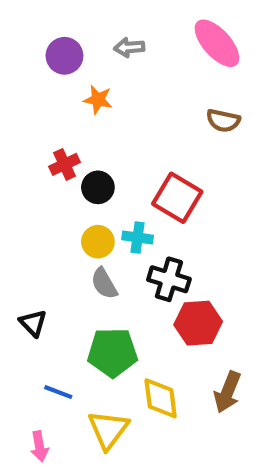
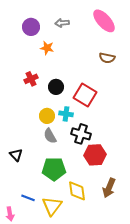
black circle: (98, 187) -> (56, 87), moved
blue line: (58, 392) -> (28, 198), moved
pink arrow: (39, 446) -> (10, 214), moved

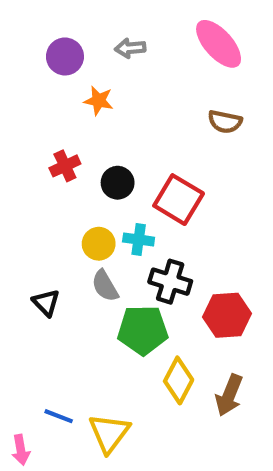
black triangle: (16, 155) -> (46, 303), moved
red hexagon: (95, 155) -> (227, 315), moved
green pentagon: (54, 169) -> (143, 330), moved
yellow diamond: (77, 191) -> (179, 380), moved, turned 35

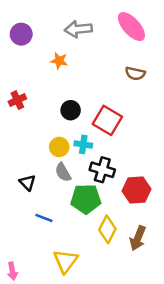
gray arrow: (130, 48) -> (78, 29), size x1.5
purple circle: (65, 56) -> (21, 34), moved
red cross: (65, 166) -> (17, 100), moved
blue line: (59, 416) -> (44, 218), moved

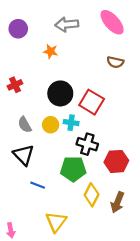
black circle: (71, 110) -> (60, 93), size x1.5
gray semicircle: (63, 172) -> (25, 125), moved
black triangle: (27, 182) -> (24, 155), size x1.5

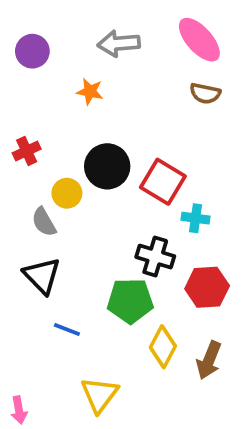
brown semicircle: (115, 62) -> (205, 93), moved
cyan cross: (71, 123) -> (196, 218), moved
yellow circle: (51, 125) -> (67, 193), moved

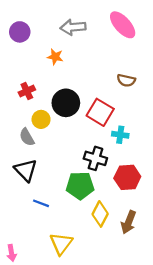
brown semicircle: (205, 93) -> (126, 80), moved
red cross: (27, 151) -> (27, 91), moved

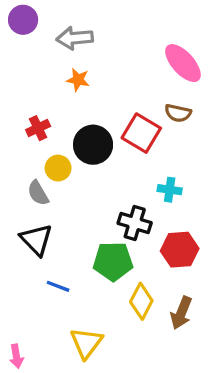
pink ellipse: (123, 25) -> (183, 63), moved
gray arrow: (73, 27) -> (75, 38), moved
purple circle: (20, 32) -> (23, 20), moved
red square: (100, 112) -> (141, 133), moved

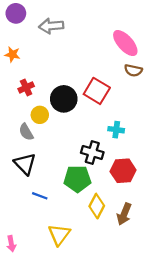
orange star: (78, 80) -> (12, 54), moved
brown semicircle: (178, 113) -> (133, 70), moved

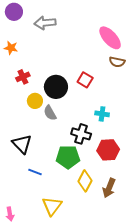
red square: (97, 91) -> (85, 80), size x0.7
gray semicircle: (26, 132) -> (50, 113), moved

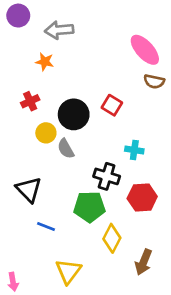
orange star: (11, 48) -> (45, 62), moved
brown arrow: (109, 188) -> (144, 262), moved

